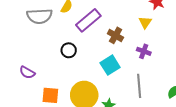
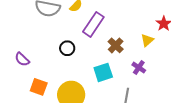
purple rectangle: (88, 20) -> (93, 24), turned -30

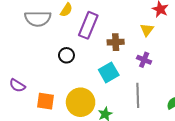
brown cross: (116, 45) -> (116, 42), turned -35
purple semicircle: (22, 59) -> (17, 85), moved

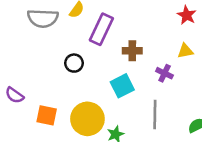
yellow triangle: (147, 30) -> (185, 51), moved, turned 40

